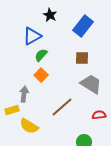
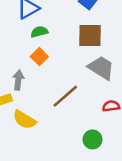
green semicircle: (41, 55) -> (39, 32), turned 32
brown square: (82, 58) -> (90, 35), size x1.5

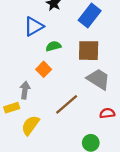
green semicircle: (39, 32) -> (53, 46), moved
yellow semicircle: (24, 120) -> (30, 125), turned 95

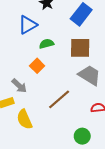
gray arrow: (25, 90) -> (19, 86), turned 126
yellow semicircle: (30, 125) -> (24, 119), turned -60

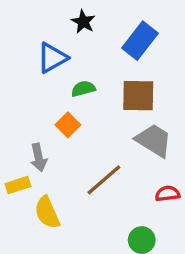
gray arrow: (19, 86) -> (39, 158), turned 35

